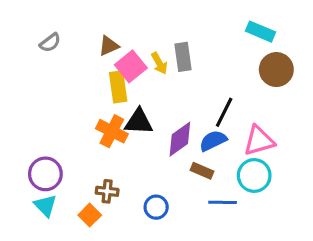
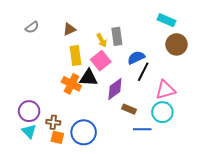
pink square: (131, 66) -> (101, 61), moved
blue semicircle: (213, 141) -> (136, 58), moved
brown cross: (107, 191) -> (53, 122), moved
blue circle: (156, 207) -> (84, 132), moved, size x1.6
orange square: (90, 215) -> (57, 137), turned -32

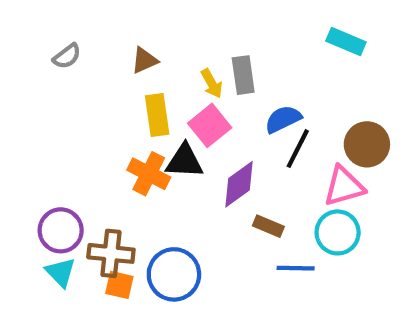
brown circle: (177, 44) -> (367, 144), moved
brown cross: (53, 122) -> (111, 253), size x1.5

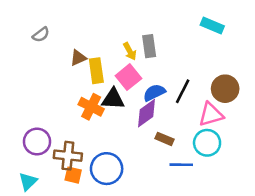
brown triangle: (145, 60) -> (78, 58), moved
blue semicircle: (283, 119) -> (154, 93), moved
cyan triangle: (61, 272) -> (28, 181), moved, turned 30

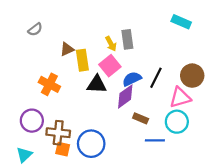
orange cross: (91, 107) -> (49, 84), moved

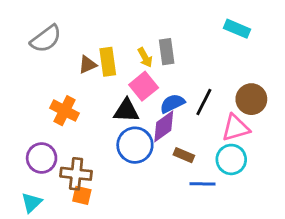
gray semicircle: (35, 29) -> (46, 39), size x1.6
yellow rectangle: (82, 60) -> (108, 62), moved
blue circle: (91, 144) -> (135, 145), moved

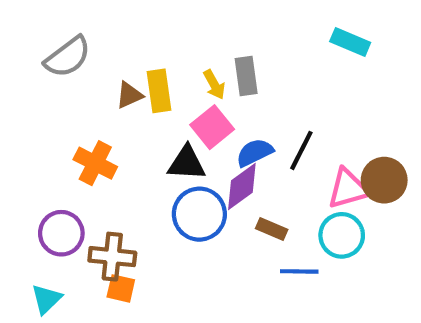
brown circle: (251, 99) -> (384, 180), moved

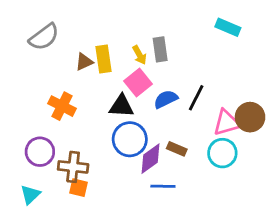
purple diamond: (242, 186) -> (150, 159), moved
blue line: (299, 271) -> (163, 186), moved

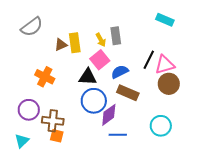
black line: (196, 98) -> (149, 60), moved
brown circle: (250, 117) -> (169, 84), moved
pink triangle: (227, 123) -> (165, 65), moved
brown rectangle: (177, 149) -> (128, 93), moved, size x1.5
cyan circle: (222, 153) -> (161, 126), moved

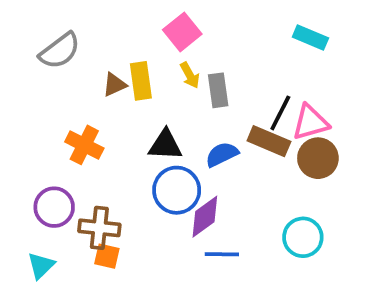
gray rectangle: (116, 36) -> (218, 90), moved
pink square: (100, 60) -> (182, 32), moved
blue semicircle: (120, 72) -> (222, 154), moved
brown rectangle: (128, 93) -> (269, 141), moved

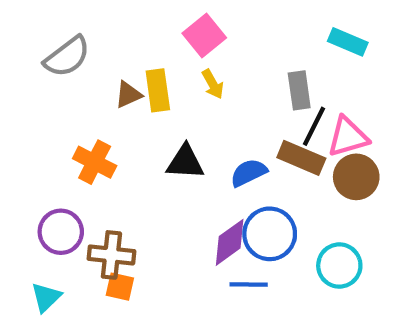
gray rectangle: (218, 90) -> (299, 90), moved
blue circle: (177, 190) -> (270, 234), moved

